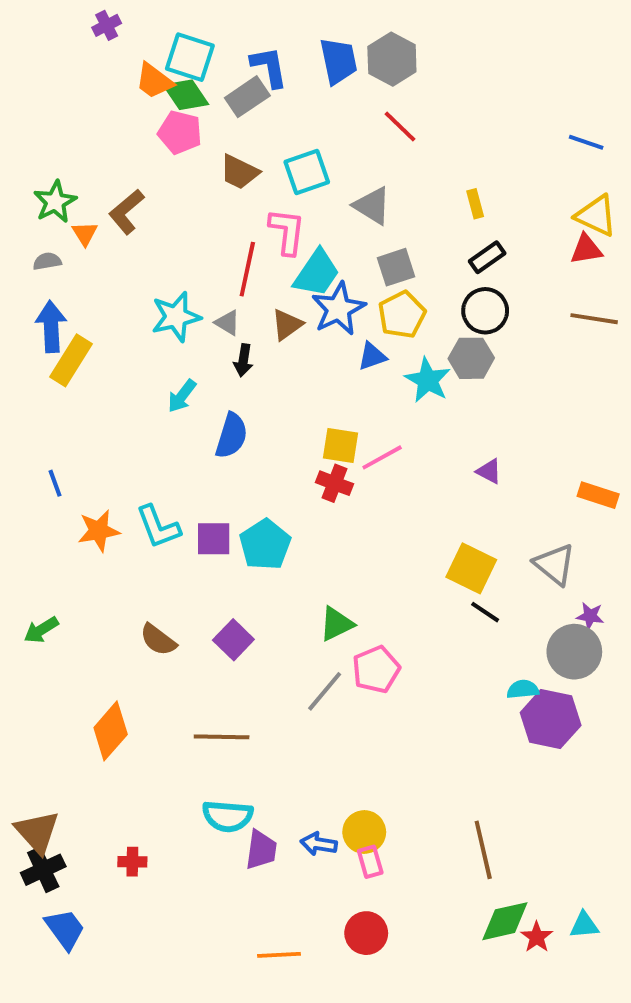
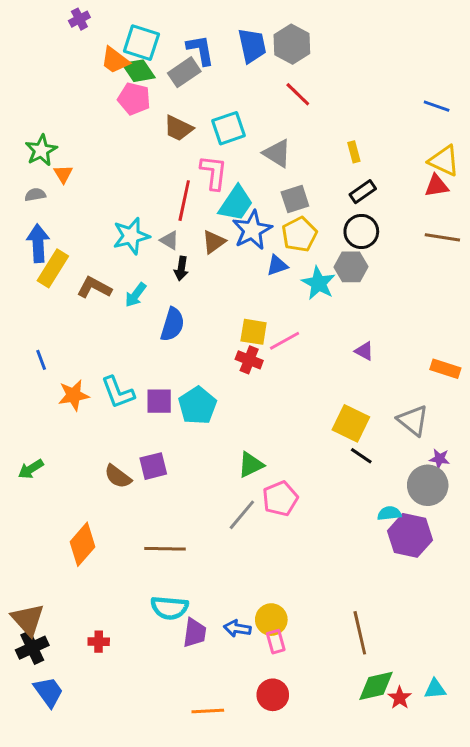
brown L-shape: (126, 212) -> (94, 288), moved, turned 68
purple square: (233, 640) -> (153, 466), moved, turned 32

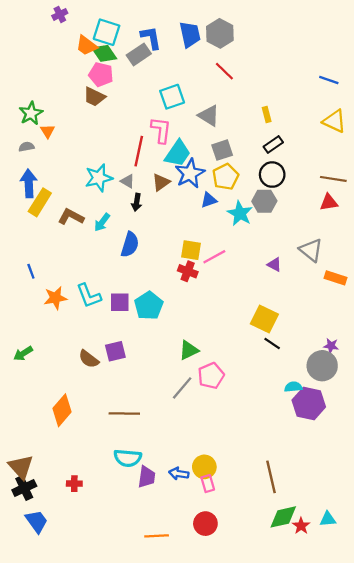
brown trapezoid: (178, 128) -> (94, 97), moved
red triangle: (437, 186) -> (329, 202), moved
gray triangle: (413, 420) -> (311, 250), moved

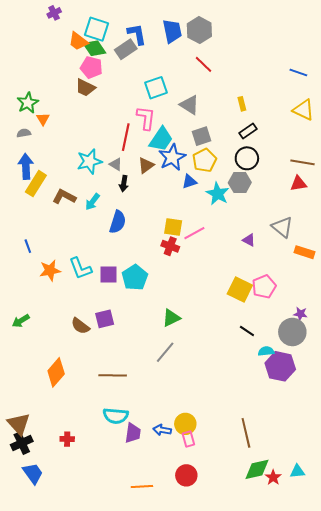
black line: (272, 343) -> (247, 331), moved
pink pentagon: (211, 376) -> (264, 287), moved

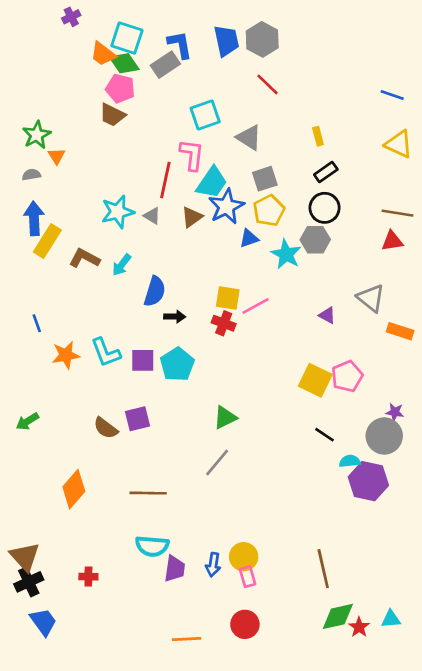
black arrow: (124, 184) -> (175, 317), moved, turned -98
blue arrow: (162, 430) -> (213, 565), turned -90

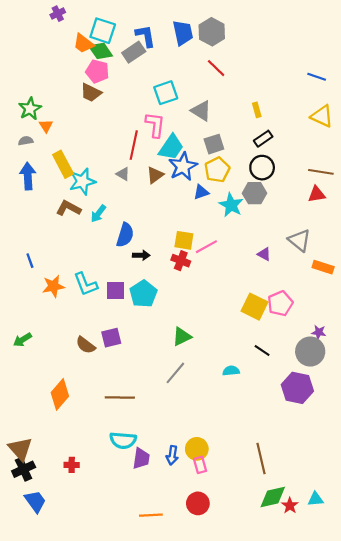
cyan star: (118, 212) -> (82, 181), moved
yellow rectangle: (47, 241) -> (63, 164), moved, turned -60
cyan semicircle: (350, 461) -> (231, 371), moved

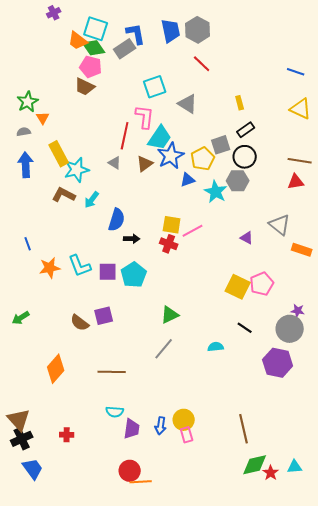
gray square: (214, 144) -> (221, 145), moved
cyan semicircle: (123, 440) -> (115, 412), size x0.7
red circle: (198, 503) -> (130, 471), moved

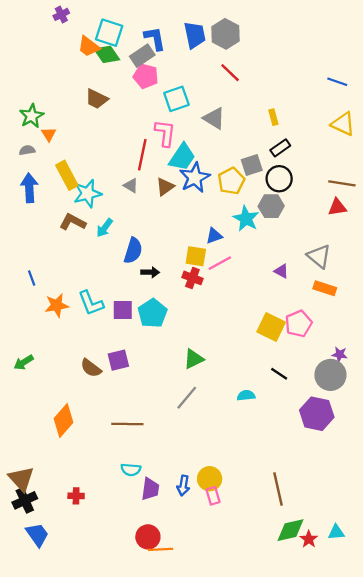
pink pentagon: (91, 67) -> (146, 76), moved
blue triangle: (188, 180) -> (214, 236), moved
orange rectangle: (302, 250) -> (325, 288), moved

